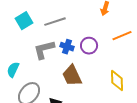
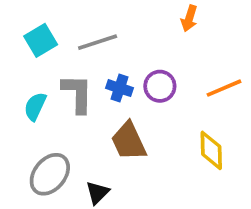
orange line: (122, 36) -> (224, 88), moved
gray L-shape: (44, 50) -> (77, 94), turned 105
cyan semicircle: (13, 70) -> (35, 106), moved

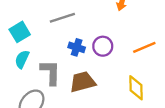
cyan square: (41, 40) -> (20, 32), moved
gray L-shape: (77, 94) -> (51, 72), moved
brown trapezoid: (129, 141) -> (83, 82), turned 100

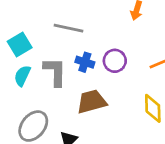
gray line: (62, 18) -> (69, 28), turned 30
gray L-shape: (51, 72) -> (55, 72), moved

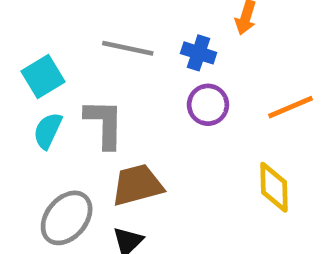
blue cross: (85, 62) -> (199, 53), moved
brown trapezoid: (92, 102) -> (137, 185), moved

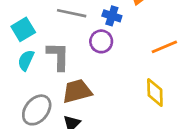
purple circle: (208, 105) -> (101, 41), moved

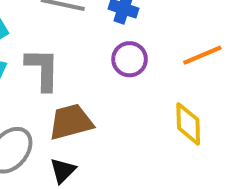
purple circle: (101, 41) -> (130, 59), moved

